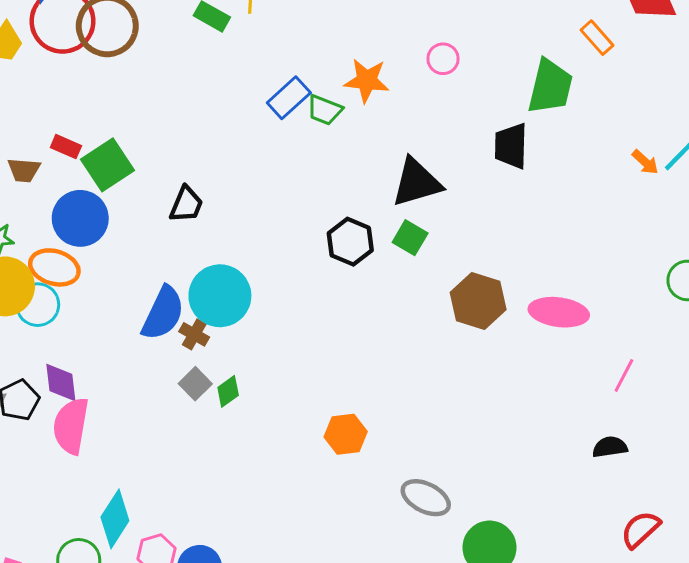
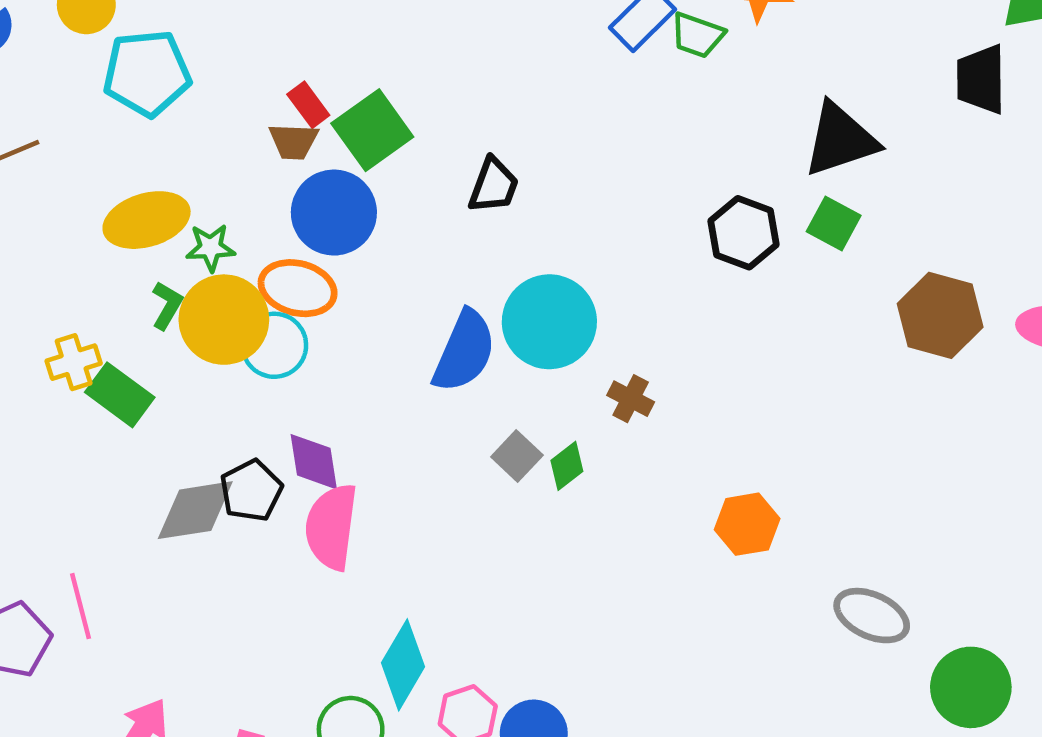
red rectangle: (66, 147) -> (308, 105), turned 32
brown trapezoid: (24, 170) -> (293, 141), moved
brown cross: (194, 334) -> (631, 399), moved

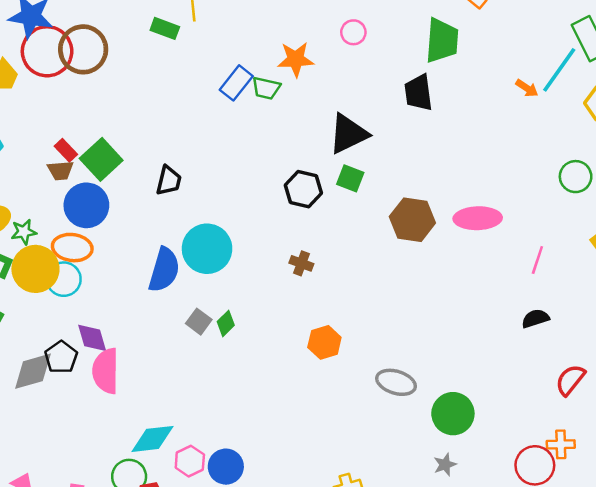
brown cross: (631, 399) -> (301, 263), moved
cyan diamond: (403, 665) -> (152, 439), turned 60

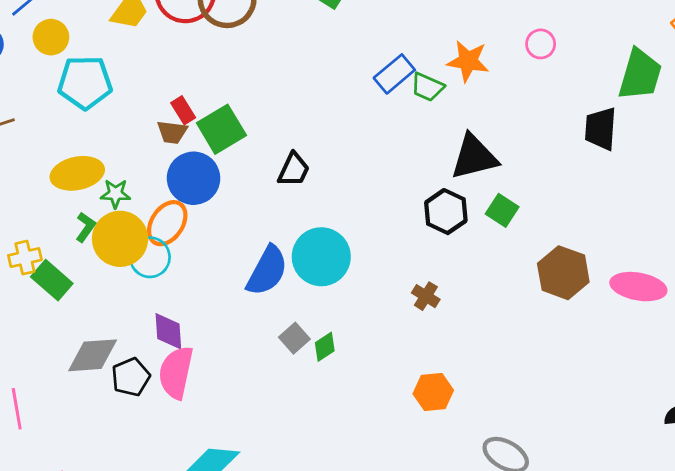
black triangle: (348, 134) -> (474, 157), moved
orange ellipse: (72, 248) -> (167, 223), turned -75
black pentagon: (61, 357) -> (131, 377), moved

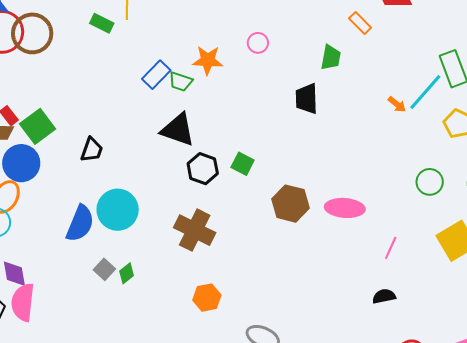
green trapezoid: (640, 75) -> (331, 57), size x0.7
black triangle: (474, 157) -> (178, 130), moved, turned 39
brown cross: (426, 296) -> (195, 230), size x2.0

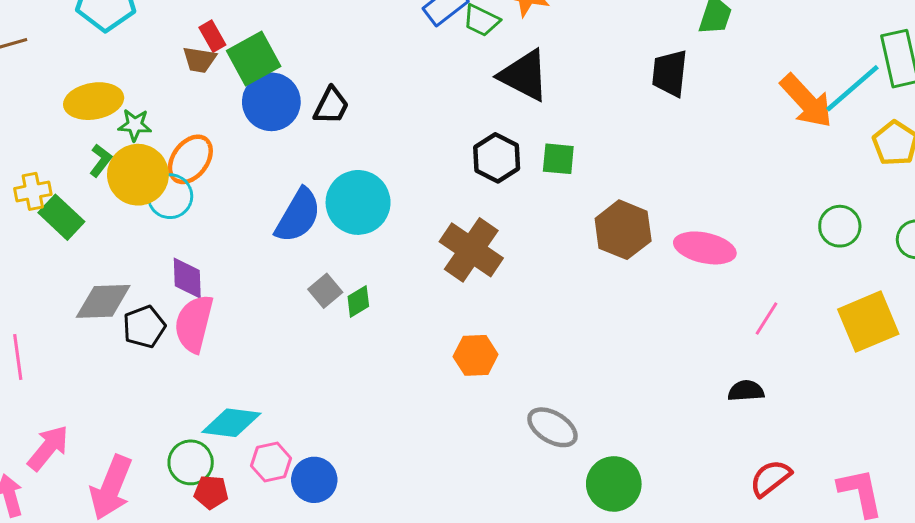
orange arrow: (397, 104) -> (806, 101), size x2.0
black triangle: (178, 130) -> (524, 75), moved
blue circle: (21, 163) -> (271, 102), moved
green square: (243, 164) -> (558, 159), turned -30

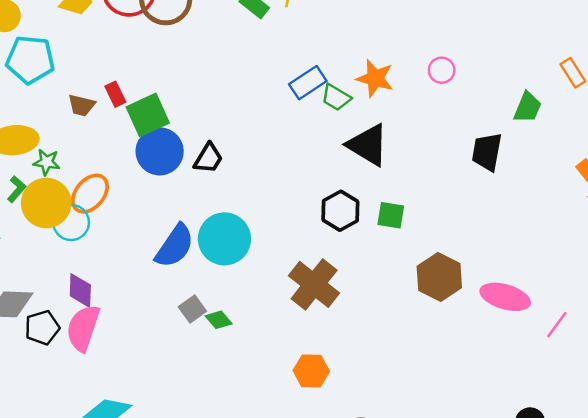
brown trapezoid: (199, 60) -> (82, 105), moved
green diamond: (358, 301) -> (219, 320), turned 76
pink line: (766, 318) -> (557, 325), moved

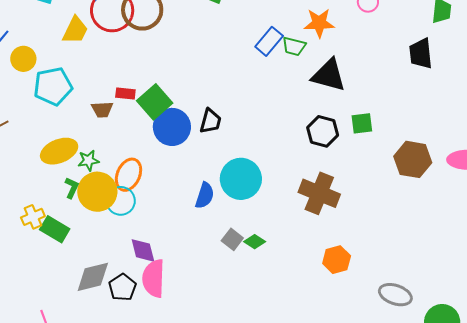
red rectangle: (115, 94) -> (125, 93), turned -42
blue semicircle: (175, 246) -> (205, 195), size x0.7

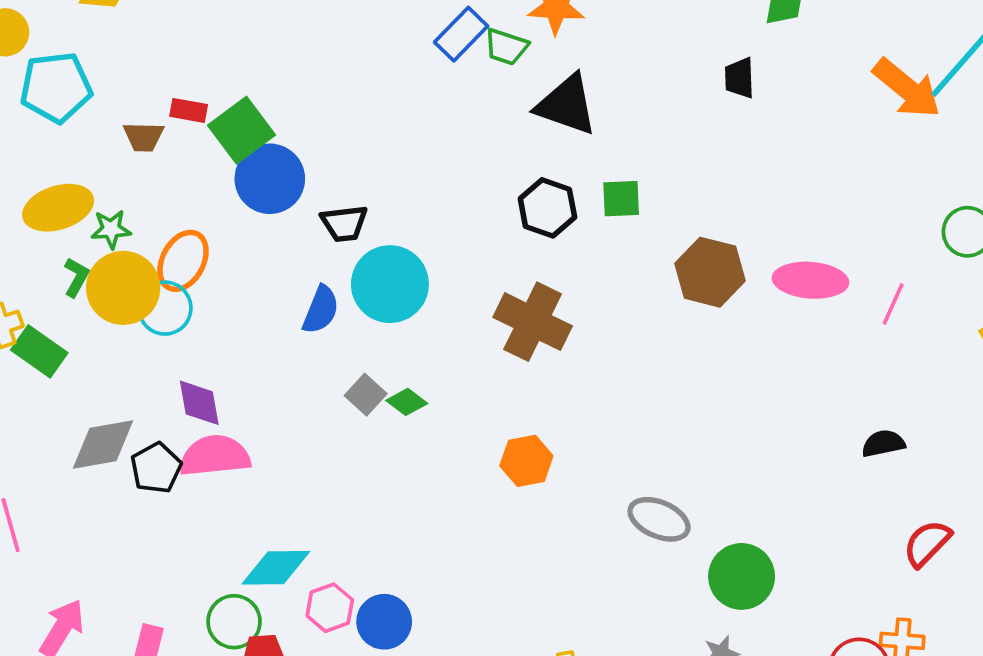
black trapezoid: (421, 54) -> (739, 78), size x0.7
black trapezoid: (211, 121) -> (344, 223), moved, turned 64
orange hexagon: (337, 260) -> (526, 461), moved
pink semicircle: (154, 278) -> (215, 456), turned 78

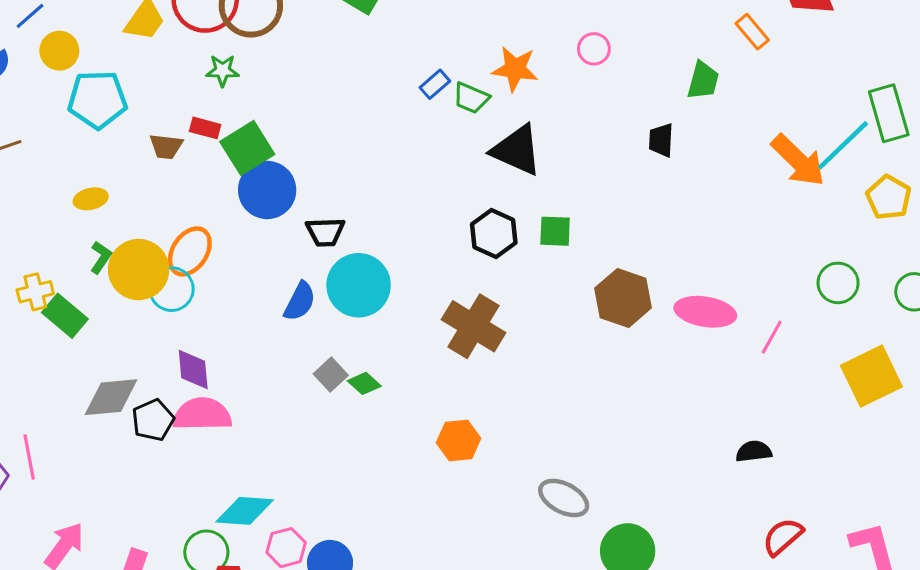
blue rectangle: (461, 34) -> (435, 84), size x0.7
yellow ellipse: (58, 208) -> (91, 199), size x0.6
green star: (111, 229) -> (223, 70), moved

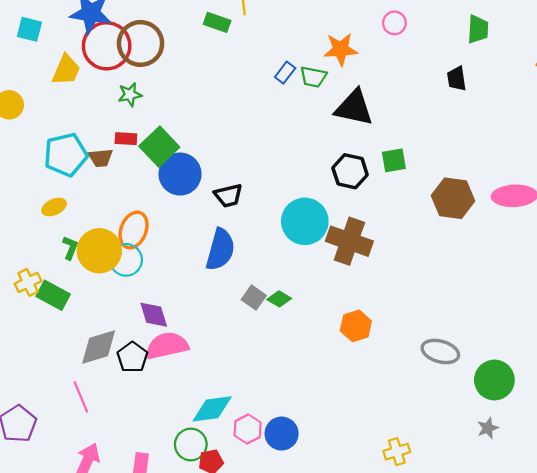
cyan pentagon: (97, 100) -> (66, 155), moved
cyan circle: (359, 285) -> (305, 221), moved
blue semicircle: (300, 301) -> (220, 250), size x1.4
pink line: (29, 457) -> (81, 397), moved

